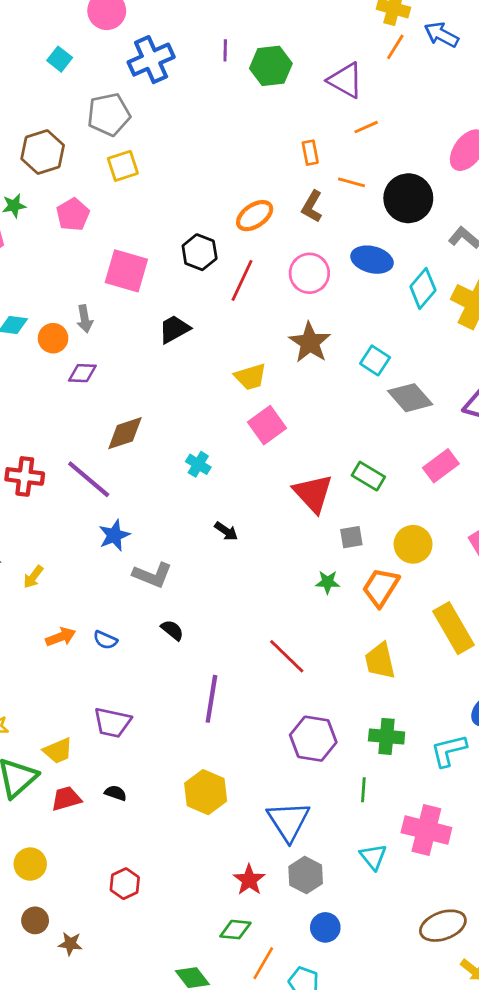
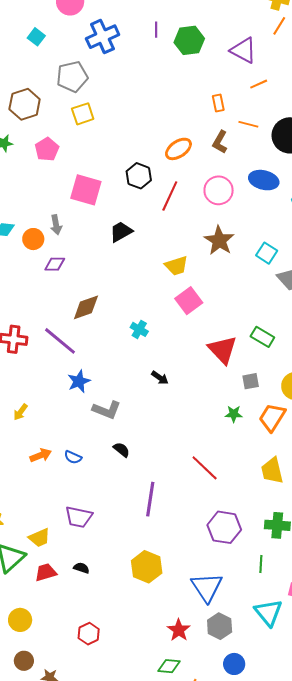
cyan triangle: (373, 857) -> (268, 613), size x1.4

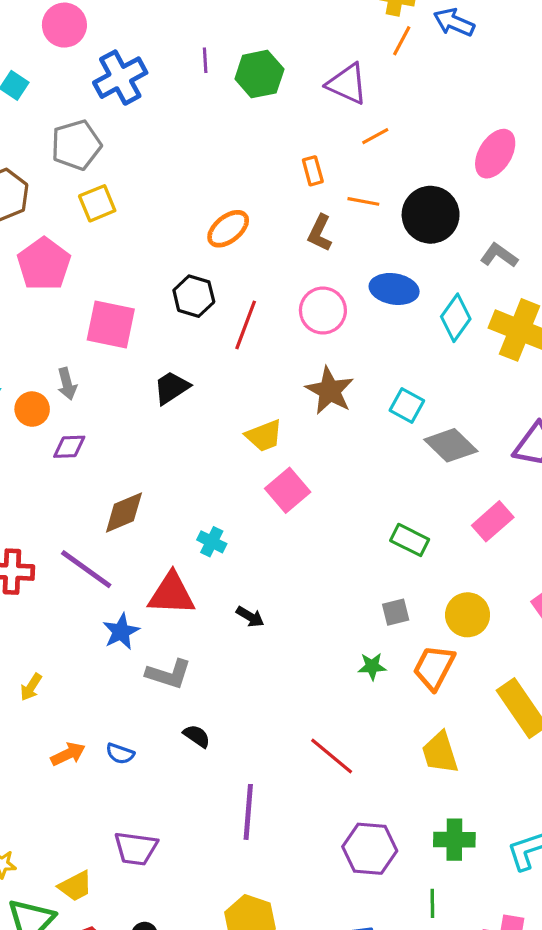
pink pentagon: (47, 149) -> (44, 264), size x1.4
orange ellipse: (178, 149) -> (228, 229), moved
red triangle: (223, 350) -> (172, 594), moved, turned -40

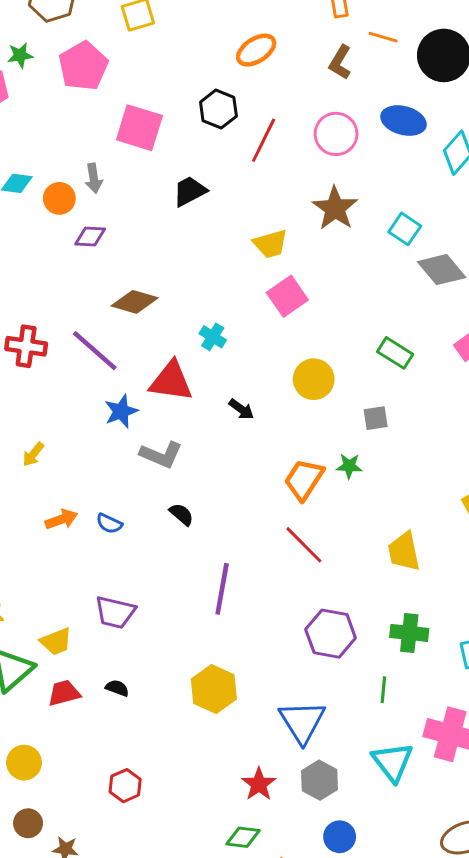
brown diamond: (124, 512) -> (135, 302), turned 33
yellow circle: (468, 615) -> (314, 379), moved
orange trapezoid: (434, 667) -> (304, 479), moved

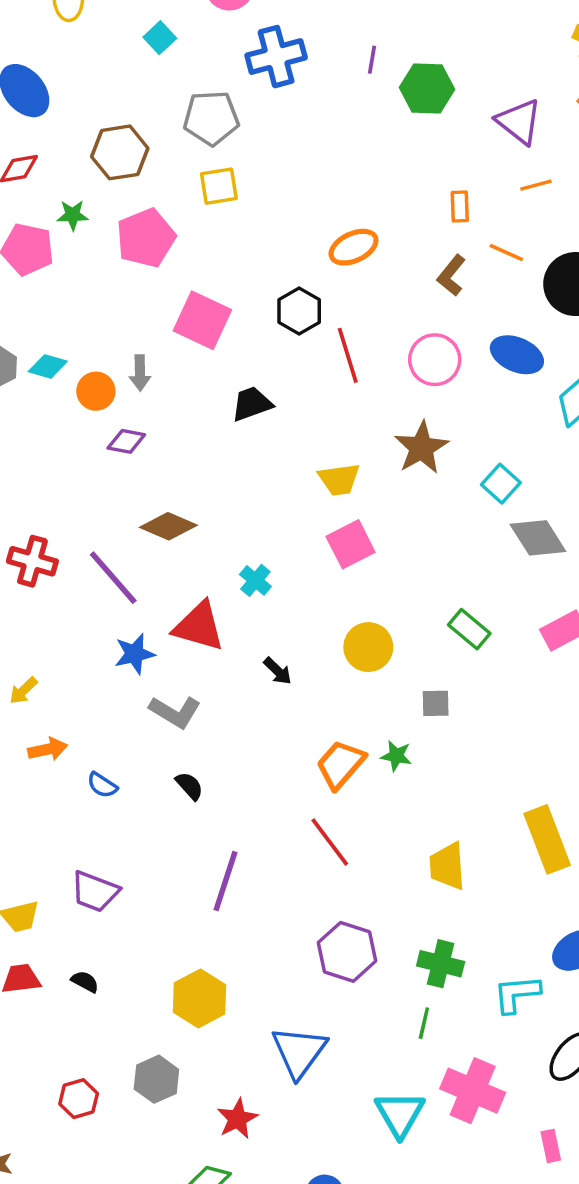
red line: (264, 140) -> (348, 355), turned -51
orange arrow: (61, 519) -> (48, 749), moved
green line: (383, 690) -> (424, 1023), moved
gray hexagon: (319, 780) -> (156, 1079), moved

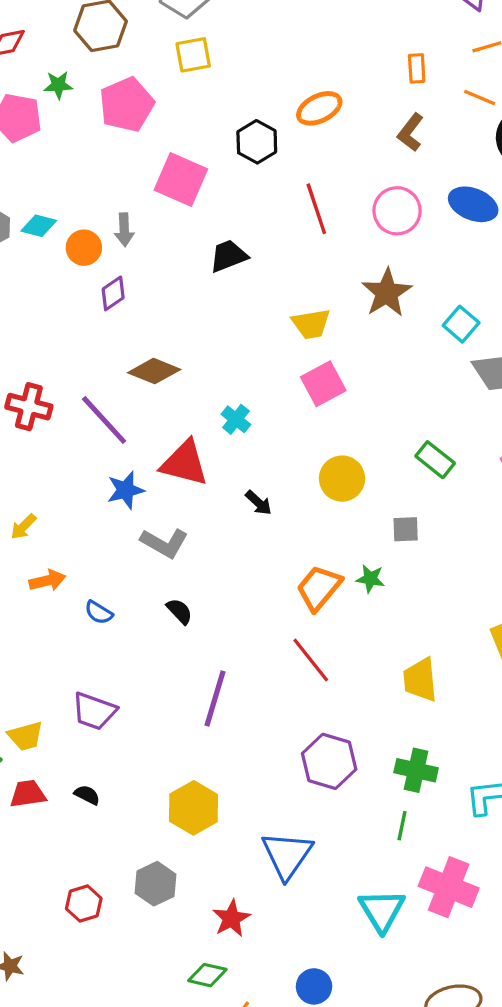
orange line: (506, 252) -> (480, 98), moved
black hexagon: (299, 311) -> (257, 142), moved
purple diamond: (126, 441) -> (113, 293), turned -44

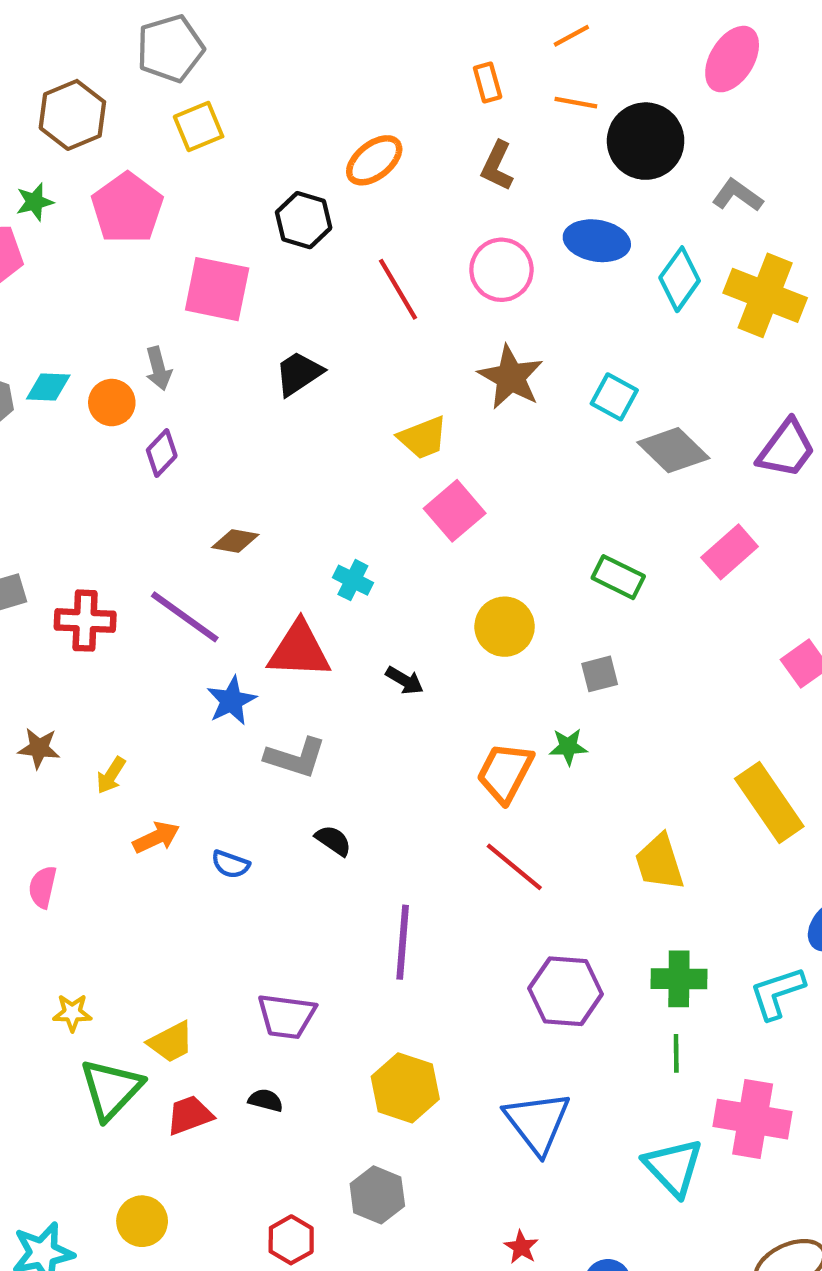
brown diamond: (154, 371) -> (235, 541), size x0.7
purple trapezoid: (94, 711) -> (286, 1016), moved
red star: (231, 918) -> (521, 1247), moved, size x0.7

